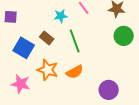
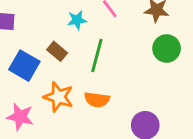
green line: (75, 41) -> (97, 56), turned 35
orange semicircle: (75, 72) -> (97, 100), turned 36

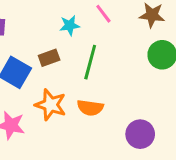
brown rectangle: (57, 51) -> (49, 58), turned -60

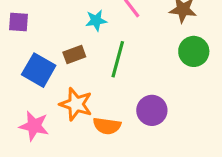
orange semicircle: (90, 108) -> (107, 126), moved
purple circle: (140, 134) -> (152, 110), moved

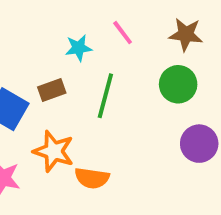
green circle: (194, 51) -> (178, 84), moved
purple circle: (152, 110) -> (199, 144), moved

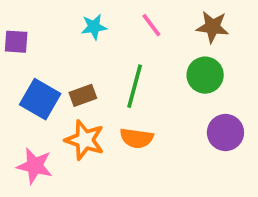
cyan star: (79, 48) -> (94, 27), moved
brown rectangle: (52, 90) -> (83, 95), moved
orange semicircle: (92, 178) -> (137, 138), moved

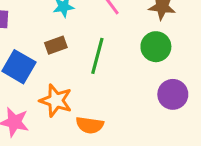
brown rectangle: (83, 95) -> (56, 45), moved
orange semicircle: (137, 138) -> (90, 125), moved

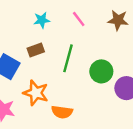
green circle: (156, 47) -> (101, 71), moved

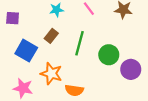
brown rectangle: (36, 50) -> (51, 36), turned -32

